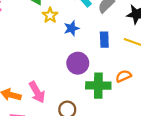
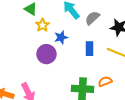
purple circle: (78, 63) -> (46, 54), moved

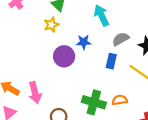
gray semicircle: (92, 18) -> (121, 39), moved
yellow star: (42, 25) -> (51, 25), moved

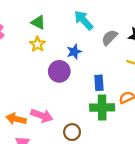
blue rectangle: (111, 61) -> (99, 83), moved
pink arrow: (35, 93) -> (42, 116), turned -40

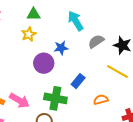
green triangle: (38, 22) -> (33, 14), turned -40
blue rectangle: (99, 83) -> (78, 81), turned 32
green cross: (102, 107) -> (55, 98), moved

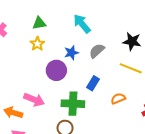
gray semicircle: (96, 41) -> (97, 51), moved
pink arrow: (19, 101) -> (34, 100), moved

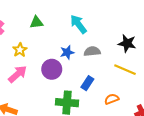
yellow star: (37, 44) -> (20, 50), moved
gray semicircle: (97, 51) -> (92, 51), turned 35
pink arrow: (34, 100) -> (18, 74), moved, turned -66

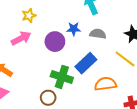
blue rectangle: (87, 83) -> (86, 63), size x1.5
orange semicircle: (112, 99) -> (105, 84), size x1.5

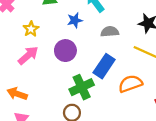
blue star: (74, 29) -> (75, 20), moved
green cross: (62, 77) -> (82, 87), turned -30

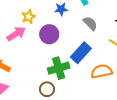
yellow star: (31, 29) -> (29, 17), moved
gray semicircle: (110, 32) -> (90, 23), turned 42

